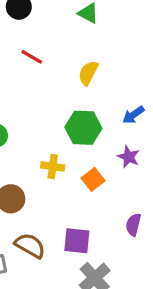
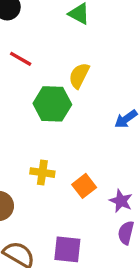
green hexagon: (83, 128) -> (52, 104), moved
purple star: (129, 157) -> (121, 201), moved

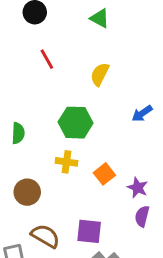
red line: (21, 59) -> (47, 59), turned 30
green hexagon: (52, 104) -> (76, 123), moved

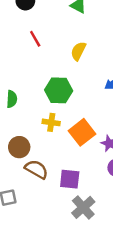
orange square: (104, 174) -> (82, 132), size x1.5
brown semicircle: (45, 236) -> (36, 169), moved

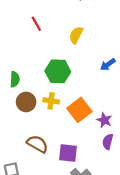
brown circle: (19, 147) -> (26, 102), moved

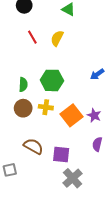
yellow semicircle: (76, 35) -> (57, 38), moved
green semicircle: (15, 79) -> (23, 85), moved
purple star: (104, 120) -> (94, 115), moved

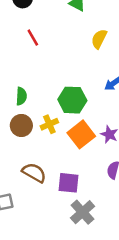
yellow semicircle: (57, 38) -> (99, 39), moved
green hexagon: (52, 80) -> (72, 100), moved
yellow cross: (46, 107) -> (49, 124), turned -32

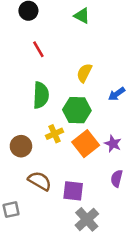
yellow semicircle: (99, 39) -> (84, 73), moved
green semicircle: (21, 96) -> (41, 95), moved, size x1.5
brown circle: (21, 126) -> (21, 146), moved

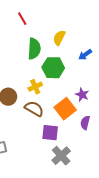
green semicircle: (41, 95) -> (34, 49), moved
orange square: (86, 144) -> (65, 109), moved
brown semicircle: (40, 181) -> (34, 109), moved

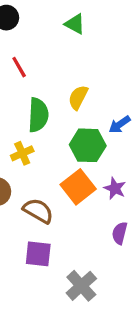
green hexagon: (53, 68) -> (88, 145), moved
yellow cross: (35, 87) -> (22, 153), moved
orange square: (65, 109) -> (78, 187), moved
purple square: (50, 133) -> (38, 254), moved

